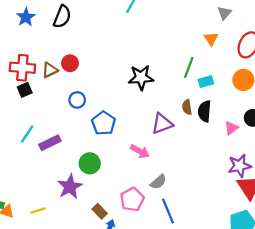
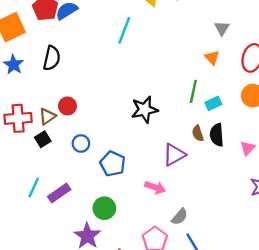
black square: (25, 90) -> (43, 139), moved

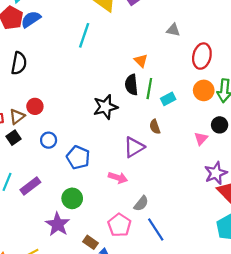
gray triangle: (222, 28) -> (173, 30), turned -48
orange triangle: (212, 58) -> (141, 61), moved
black semicircle: (217, 135) -> (131, 85), moved

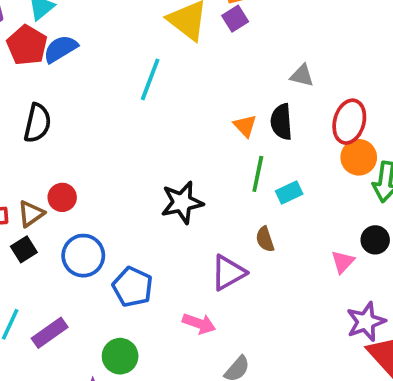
black semicircle: (131, 85) -> (281, 122), moved
orange circle: (204, 90) -> (359, 157), moved
blue circle: (49, 140) -> (83, 256), size x1.5

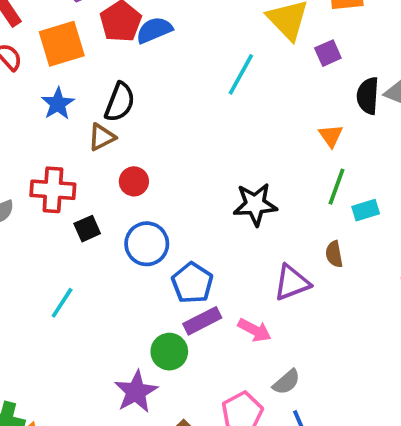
purple square: (235, 19) -> (328, 53), moved
black semicircle: (281, 122) -> (368, 96), moved
brown triangle: (31, 214) -> (102, 137), moved
purple rectangle: (50, 333) -> (202, 321), moved

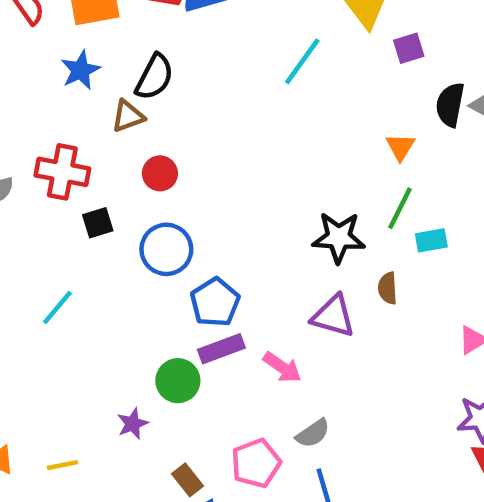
black star: (255, 204) -> (339, 237), moved
purple triangle: (292, 283) -> (333, 316), turned 30
purple star: (136, 392) -> (133, 424), size x0.6

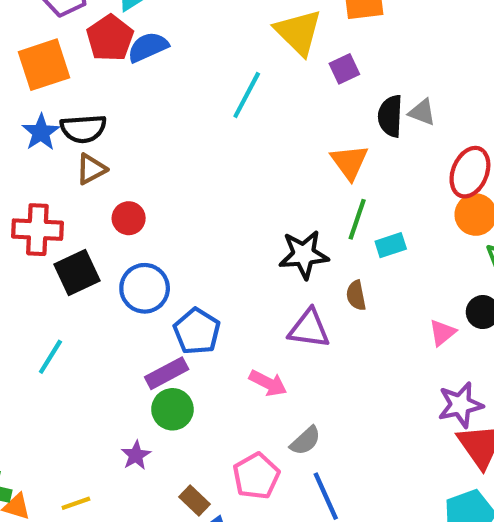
black semicircle: (154, 77) -> (83, 129), moved, turned 66
orange triangle: (400, 147) -> (349, 162), size x1.4
black square: (98, 223) -> (77, 273), size x1.5
purple rectangle: (221, 349) -> (167, 373), moved

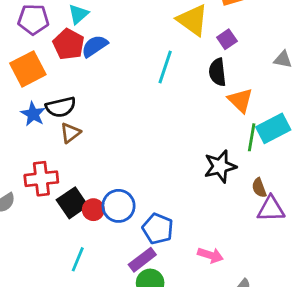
black semicircle: (390, 116) -> (218, 72), moved
red circle: (129, 218) -> (93, 210), moved
cyan rectangle: (391, 245) -> (273, 128), moved, size x1.6
purple triangle: (309, 329) -> (271, 209), moved
cyan line: (50, 357) -> (78, 259), moved

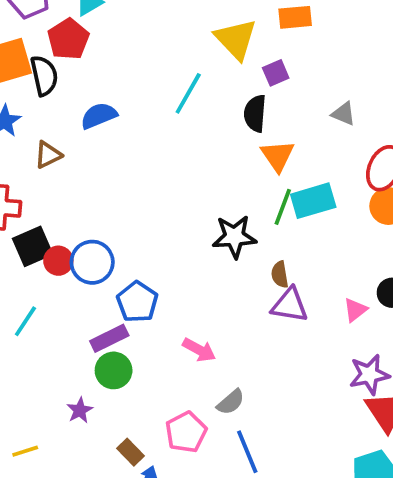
blue semicircle: (95, 46) -> (99, 116), moved
black semicircle: (61, 107) -> (44, 76), moved, turned -100

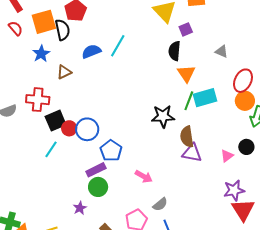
cyan line: (188, 93) -> (118, 46), moved
brown semicircle: (280, 274) -> (187, 137), size x1.5
cyan line: (25, 321) -> (51, 149), moved

